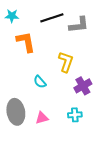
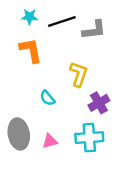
cyan star: (12, 16) -> (30, 17), moved
cyan cross: (75, 115) -> (89, 138), size x1.6

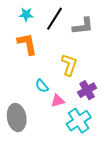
black line: (62, 22) -> (54, 19), turned -40
cyan cross: (89, 138) -> (79, 121), turned -30
pink triangle: (50, 141) -> (58, 101), moved

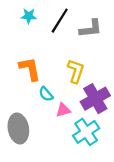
orange L-shape: (27, 44) -> (30, 69), moved
purple cross: (87, 90) -> (95, 99), size x1.4

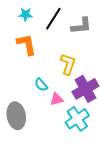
orange L-shape: (30, 69) -> (27, 44), moved

